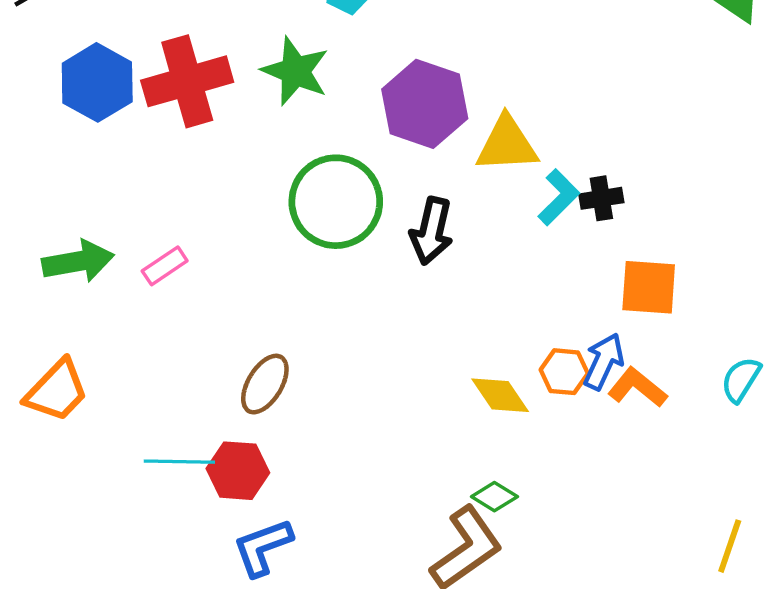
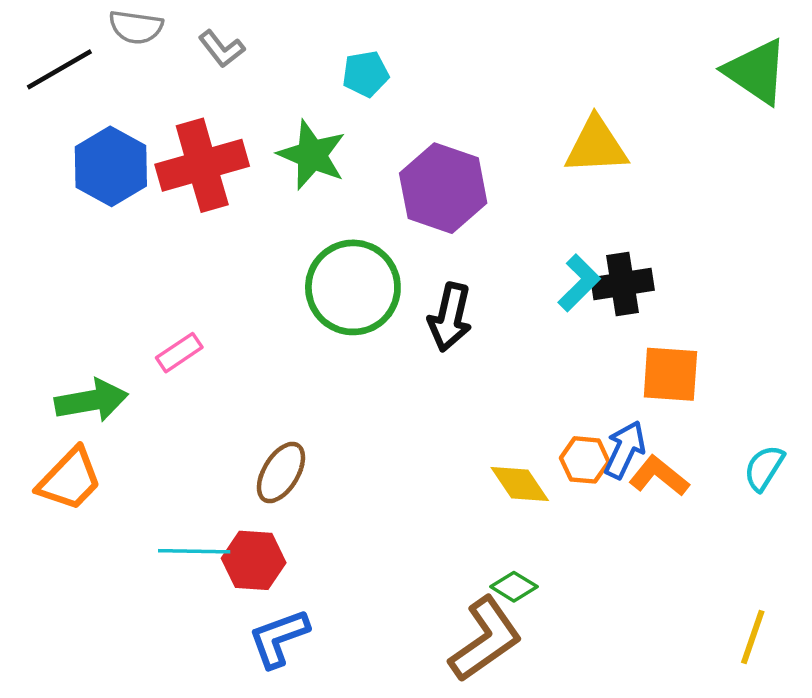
yellow triangle: (507, 144) -> (596, 146), moved
black cross: (601, 198) -> (623, 284), size x1.4
green arrow: (78, 261) -> (91, 401), moved

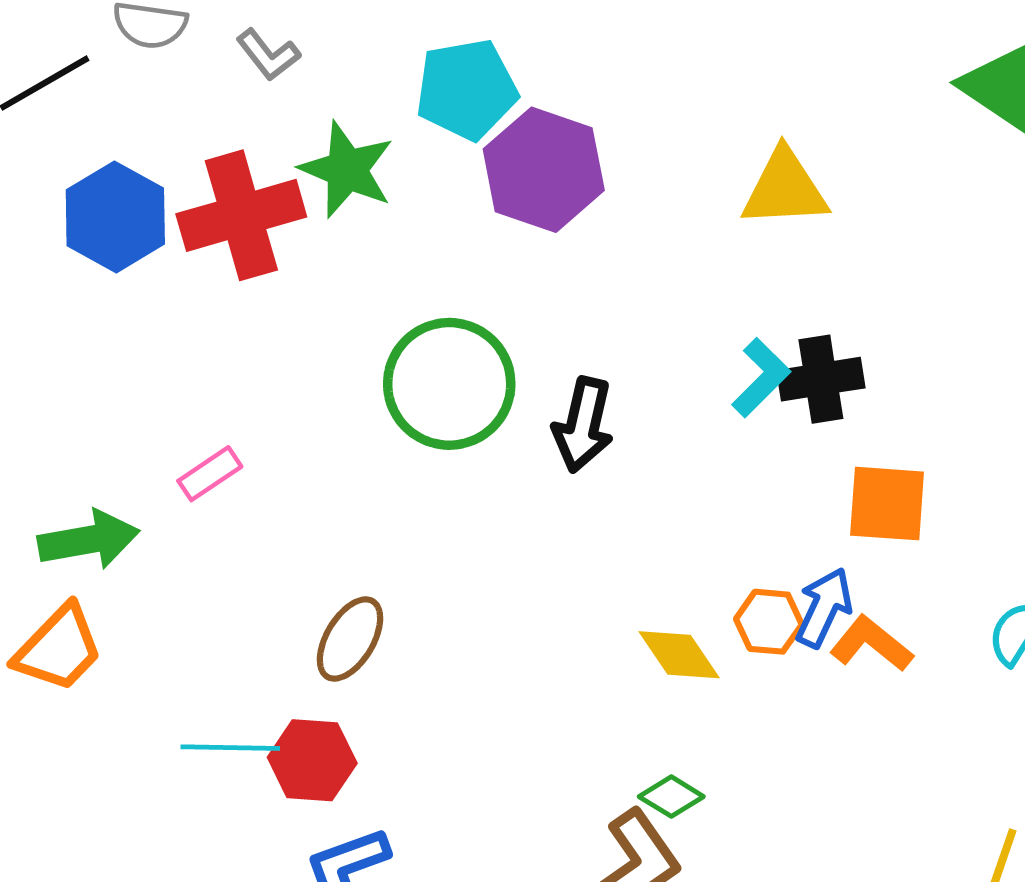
cyan pentagon: (366, 74) -> (467, 89), size x1.6
green star: (312, 155) -> (347, 170), moved
purple hexagon: (443, 188) -> (544, 170), moved

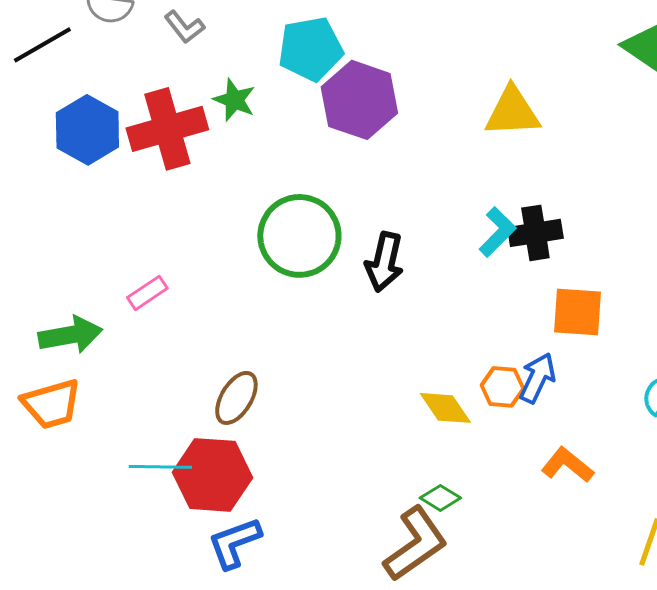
green star: (347, 170) -> (234, 100), size x0.7
orange L-shape: (871, 644) -> (567, 465), moved
orange trapezoid: (59, 648) -> (51, 404), turned 30
red hexagon: (312, 760) -> (212, 475), size x1.4

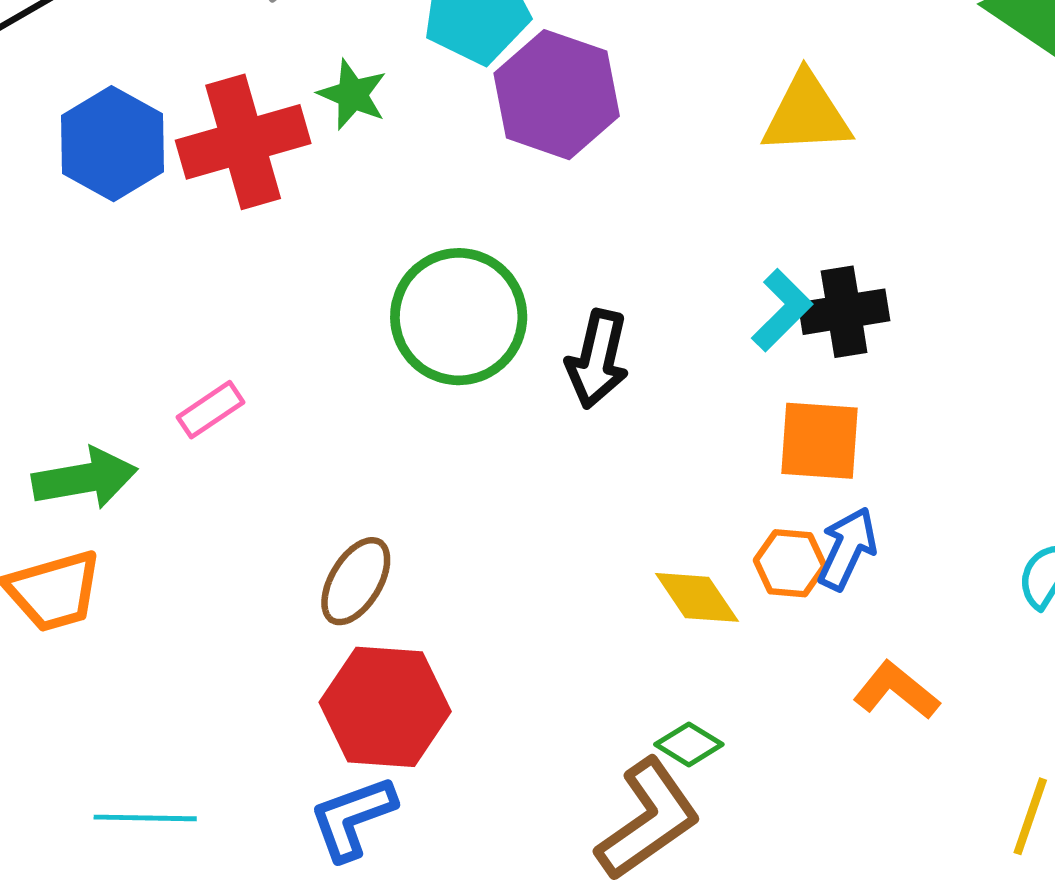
orange square: (577, 312) -> (820, 441), moved
cyan line: (160, 467) -> (145, 818), moved
red hexagon: (212, 475) -> (385, 707), moved

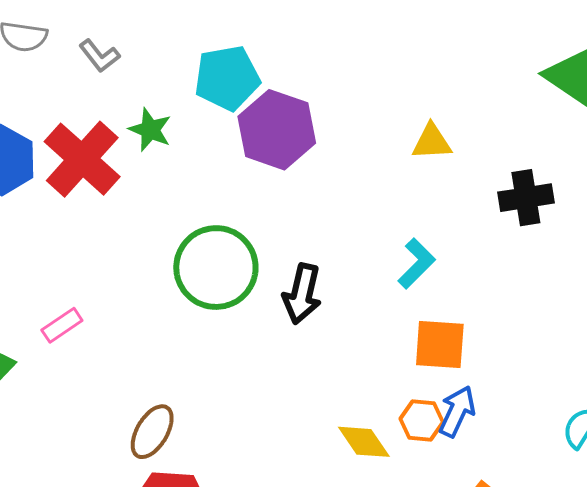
yellow triangle: (806, 114) -> (432, 142), size x0.7
red cross: (243, 142) -> (82, 159), turned -32
black cross: (844, 312) -> (526, 198), moved

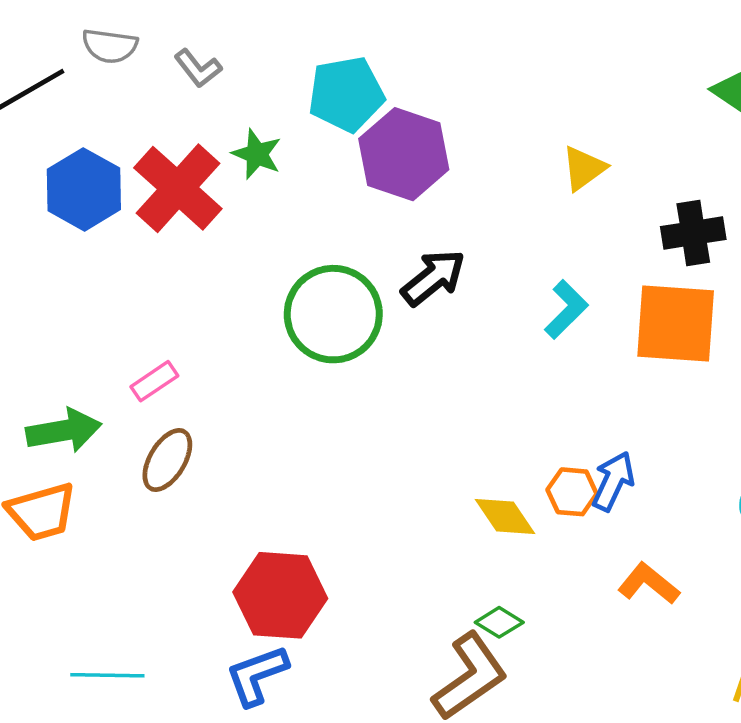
yellow triangle: (432, 142) -> (584, 168), turned -33
black arrow: (302, 294) -> (433, 278), moved, turned -142
orange square: (440, 345) -> (676, 324), moved, size x1.4
brown ellipse: (152, 432) -> (167, 460), moved

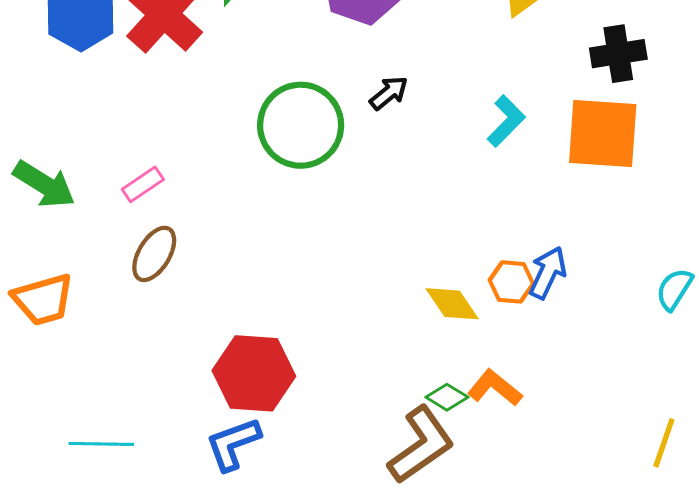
black arrow: (433, 278) -> (389, 93), size x0.7
green arrow: (64, 431) -> (44, 184), moved, turned 42
orange L-shape: (649, 584) -> (495, 388), moved

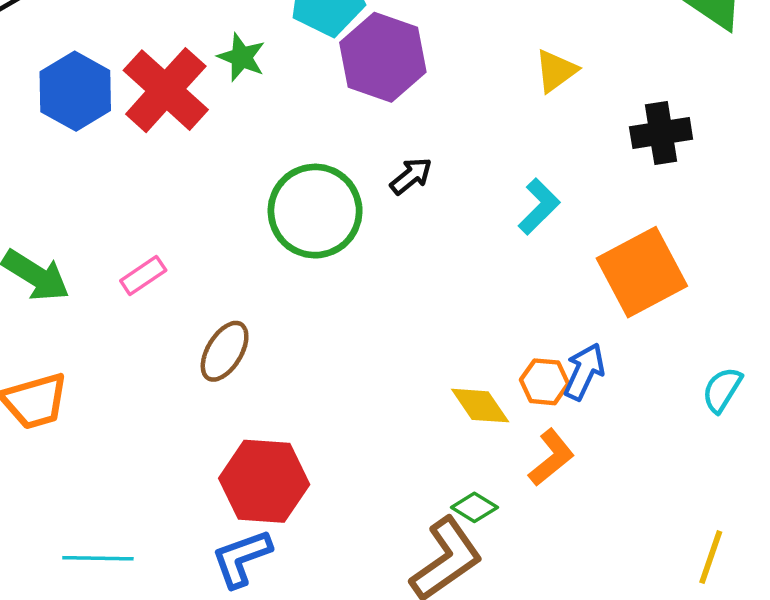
orange square: (603, 134) -> (642, 272), moved, turned -32
brown ellipse: (154, 254) -> (225, 351), moved
orange L-shape: (495, 388) -> (551, 458), moved, turned 102

